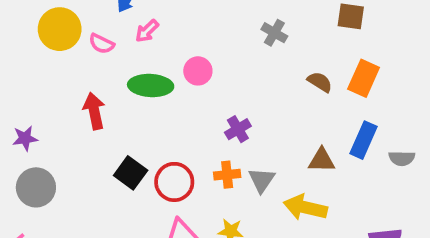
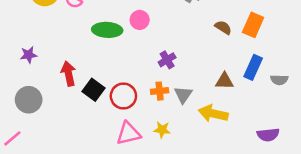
red arrow: (94, 111) -> (69, 74), moved
purple star: (25, 138) -> (29, 55), moved

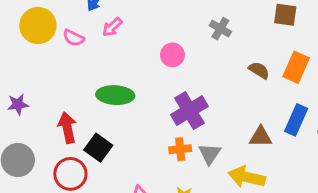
pink circle: (140, 20) -> (172, 55), moved
green ellipse: (107, 30) -> (115, 95), moved
purple cross: (167, 60) -> (189, 111), size x1.6
red circle: (123, 96) -> (70, 174), moved

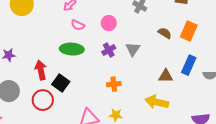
pink semicircle: (74, 38) -> (78, 25), moved
purple cross: (189, 111) -> (109, 50), moved, size x0.6
gray triangle: (210, 154) -> (133, 49), moved

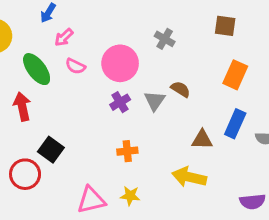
pink circle: (109, 23) -> (120, 63), size x1.6
brown semicircle: (165, 33) -> (181, 89), moved
green ellipse: (72, 49) -> (37, 69), moved, turned 50
red arrow: (41, 70) -> (22, 107), moved

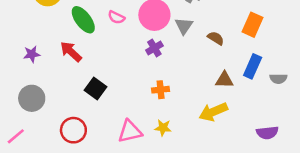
brown semicircle: (181, 89) -> (216, 38), moved
gray triangle: (155, 101) -> (184, 26), moved
red arrow: (22, 107) -> (71, 52), turned -35
red circle: (25, 174) -> (73, 130), moved
yellow arrow: (189, 177) -> (213, 112), turned -36

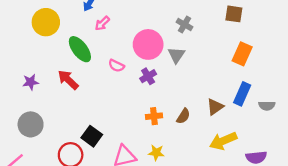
pink semicircle: (116, 17) -> (116, 66), moved
brown semicircle: (216, 38) -> (183, 116), moved, turned 91
brown triangle: (224, 80) -> (215, 107), turned -36
black square: (96, 88) -> (92, 136), moved
yellow arrow: (213, 112) -> (223, 141), moved

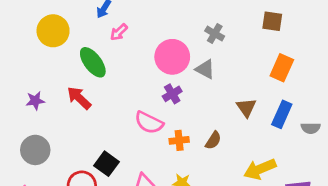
gray triangle: (176, 55) -> (205, 69), turned -36
pink semicircle: (116, 66) -> (149, 123), moved, size x1.5
brown triangle: (215, 107) -> (246, 108), moved, turned -30

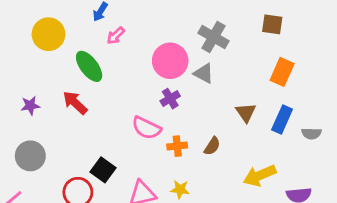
gray cross: (215, 34) -> (214, 37), size x1.5

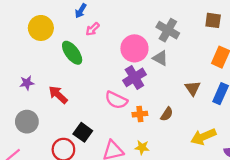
purple cross: (170, 99) -> (134, 77), size x1.5
red arrow: (75, 103) -> (58, 95), moved

